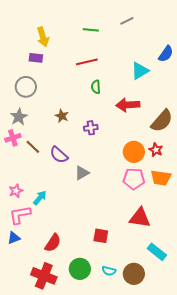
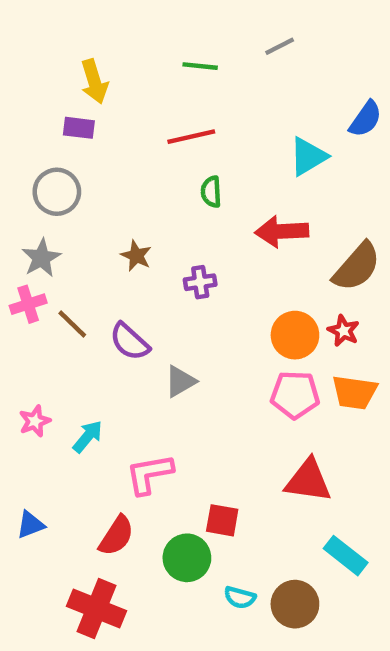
pink L-shape: (20, 215) -> (149, 474), moved
green circle: (80, 269) -> (187, 558), moved

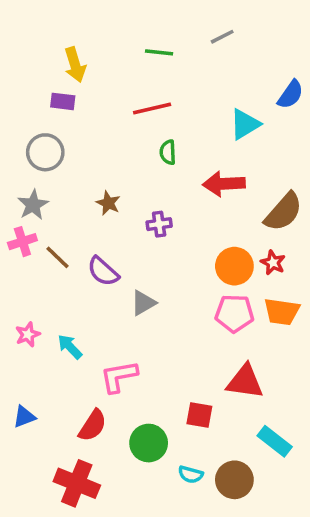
cyan arrow: (88, 437) -> (70, 347), turned -84
red square: (222, 520) -> (199, 415), moved

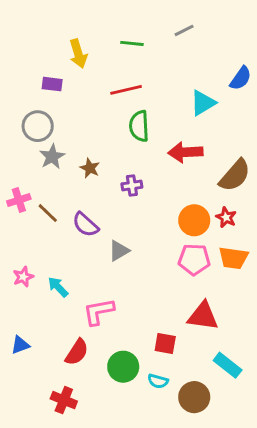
yellow arrow: (75, 65) -> (78, 54), moved
green semicircle: (168, 152) -> (139, 126), size x1.5
gray star: (33, 205) -> (52, 157), moved
cyan semicircle: (191, 475) -> (158, 381), moved
red cross: (77, 483) -> (64, 400), size x0.7

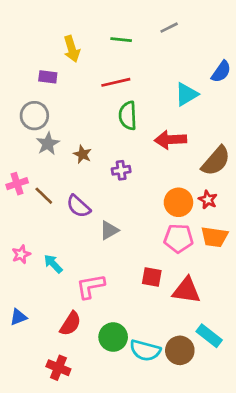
red square: (165, 344) -> (152, 277), moved
cyan semicircle: (158, 381) -> (145, 350), size x1.6
brown circle: (194, 397) -> (180, 350), moved

